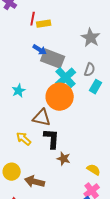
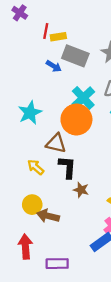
gray rectangle: (53, 59) -> (75, 56), moved
cyan star: (19, 91) -> (30, 113), size x1.5
yellow circle: (12, 172) -> (32, 205), moved

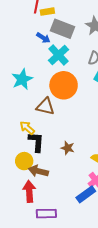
cyan cross: (83, 98) -> (59, 55), moved
black L-shape: (67, 167) -> (36, 142), moved
red arrow: (25, 247) -> (29, 191), moved

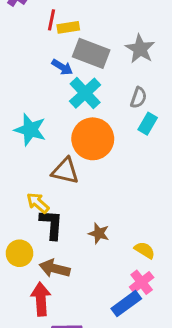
cyan star: (22, 79) -> (30, 130), turned -30
yellow circle: (24, 161) -> (19, 253), moved

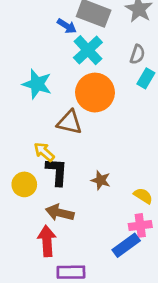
yellow circle: (19, 253) -> (24, 184), moved
pink cross: (142, 282) -> (140, 225), turned 30

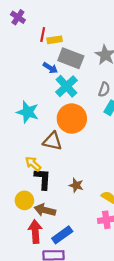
yellow circle: (24, 184) -> (24, 200), moved
blue rectangle: (126, 245) -> (62, 235), moved

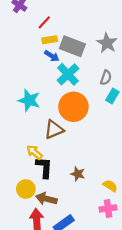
red line: (43, 34) -> (44, 22), turned 32
yellow rectangle: (55, 40) -> (50, 40), moved
brown triangle: (52, 141) -> (54, 130), turned -36

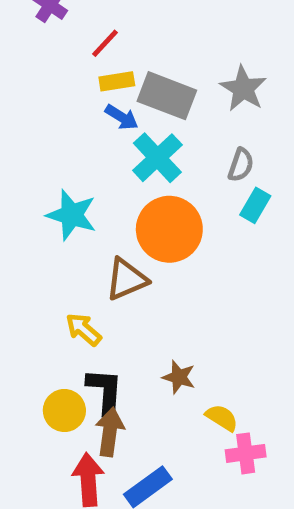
black L-shape: (44, 167) -> (105, 391), moved
yellow semicircle: (110, 186) -> (222, 418), moved
brown arrow: (46, 199) -> (110, 432), turned 84

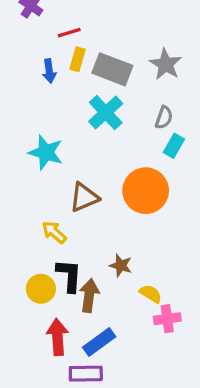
red line: (105, 43) -> (69, 33), turned 30
yellow rectangle: (117, 81) -> (77, 59), turned -65
blue arrow: (122, 117) -> (49, 71), moved, turned 50
orange circle: (169, 229) -> (146, 191), moved
brown arrow: (110, 432) -> (89, 295), moved

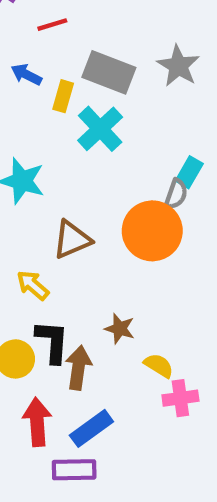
yellow rectangle: (77, 59) -> (63, 96), moved
blue arrow: (49, 71) -> (26, 75), turned 125
gray semicircle: (164, 117) -> (176, 194), moved

